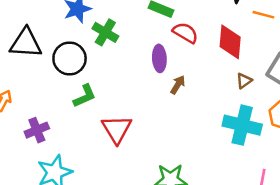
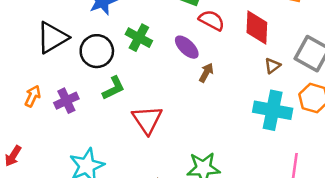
green cross: (105, 32) -> (139, 38), moved
black triangle: (26, 43) -> (52, 38), turned -32
purple ellipse: (159, 58) -> (187, 47), turned -40
purple cross: (37, 130) -> (66, 101), moved

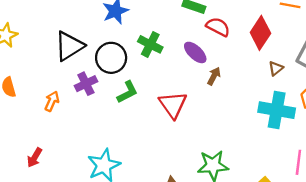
red diamond: (257, 27) -> (260, 33), turned 32
purple cross: (66, 101) -> (86, 84), moved
red triangle: (147, 120) -> (173, 105), moved

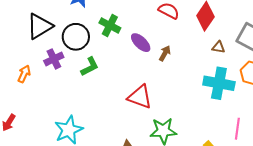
purple ellipse: (195, 52) -> (141, 43), moved
brown triangle: (276, 68) -> (218, 47), turned 48
red triangle: (173, 105) -> (140, 97), moved, turned -36

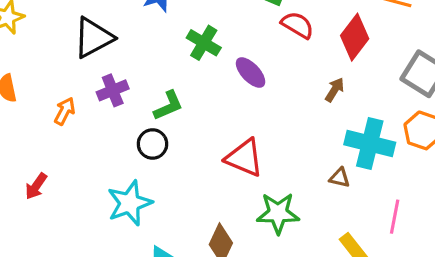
black circle: (76, 37) -> (152, 144), moved, size x0.7
brown triangle: (218, 47) -> (340, 178), moved
brown arrow: (165, 53) -> (335, 90), moved

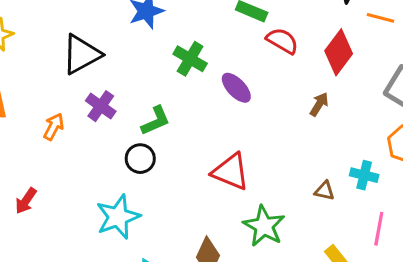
purple cross: (113, 90) -> (101, 106), turned -32
cyan cross: (370, 143) -> (364, 175), moved, size x0.6
green star: (278, 213) -> (264, 226), turned 30

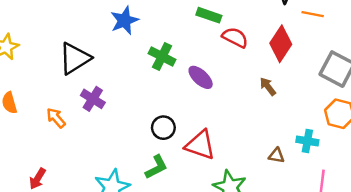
brown arrow: (319, 104) -> (268, 86), turned -66
green L-shape: (156, 121) -> (156, 167), moved
orange arrow: (54, 127) -> (56, 118), turned -65
black circle: (140, 159) -> (163, 128), moved

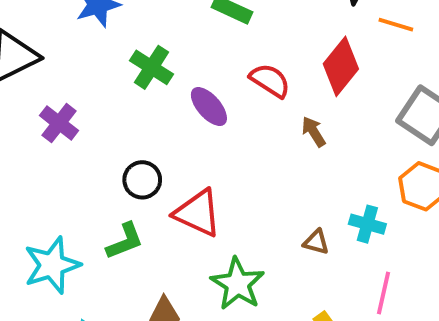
red semicircle: (235, 37) -> (270, 81), moved
purple cross: (93, 99) -> (59, 123), moved

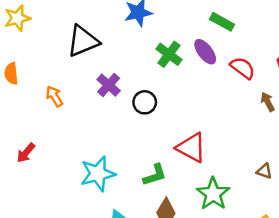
purple ellipse: (209, 107) -> (205, 52), moved
black circle: (142, 180) -> (145, 102), moved
green L-shape: (125, 241) -> (155, 175), moved

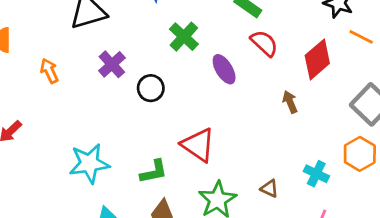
purple ellipse: (205, 52) -> (224, 69), moved
red semicircle: (243, 68) -> (264, 43), moved
brown triangle: (264, 171) -> (269, 189), moved

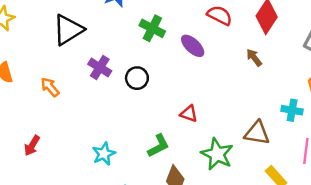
red triangle: (198, 145) -> (189, 114), size x0.6
cyan star: (89, 163) -> (104, 154), size x0.7
brown triangle: (269, 189) -> (257, 133), size x1.6

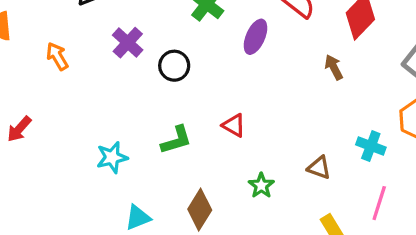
purple ellipse: (193, 46) -> (256, 37), turned 60
brown triangle: (257, 133) -> (319, 168), size x0.7
green L-shape: (158, 146) -> (176, 140), moved
green star: (217, 154) -> (261, 186), size x0.6

